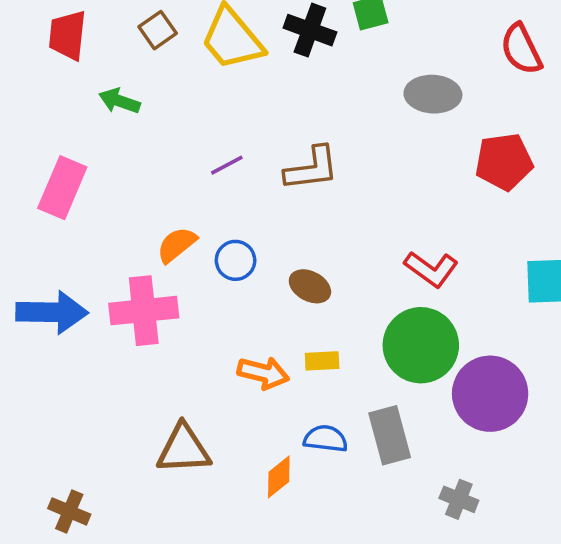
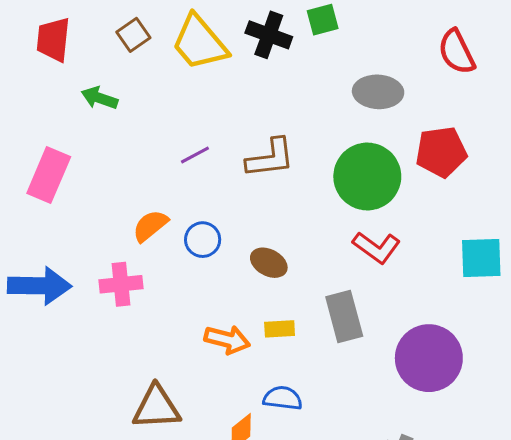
pink cross: (144, 311) -> (121, 284), size x0.7
green circle: (421, 345) -> (367, 177), moved
gray rectangle: (390, 435) -> (344, 317), moved

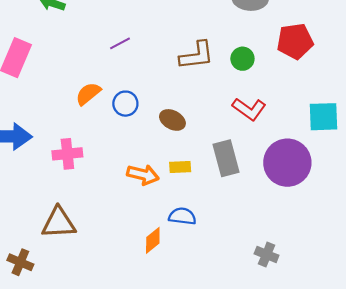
brown L-shape: (270, 158) -> (197, 55), moved
green circle: (367, 177) -> (242, 59), size x0.5
pink cross: (121, 284) -> (67, 154), moved
purple circle: (429, 358) -> (287, 163), moved
brown triangle: (156, 407) -> (59, 223), moved

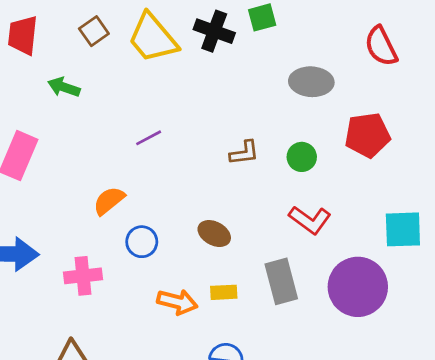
brown L-shape: (197, 55) -> (244, 153), size x0.7
blue circle: (125, 104) -> (142, 242), moved

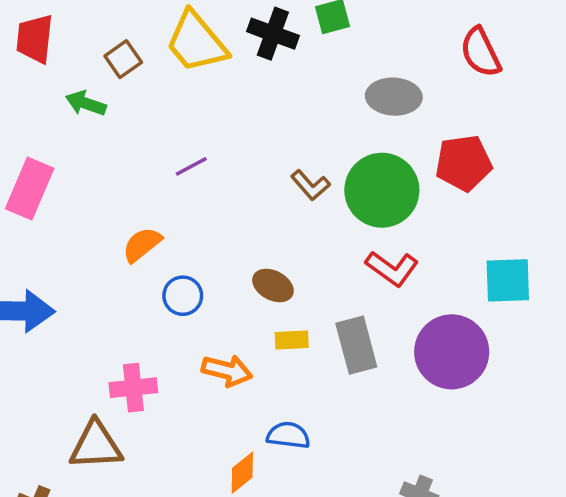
brown square: (94, 31) -> (123, 59), moved
brown L-shape: (244, 153) -> (310, 185), turned 56
green circle: (302, 157) -> (382, 190), size x2.0
pink cross: (83, 276) -> (133, 388), moved
yellow rectangle: (224, 292) -> (292, 340), moved

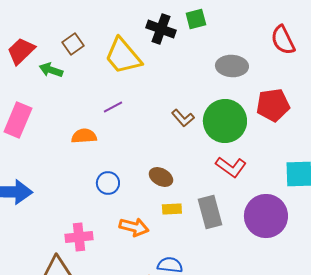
red trapezoid: (35, 39) -> (21, 51), moved, turned 40
yellow trapezoid: (196, 42) -> (123, 56), moved
orange semicircle: (142, 245) -> (84, 136), moved, turned 35

